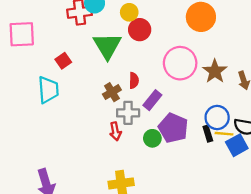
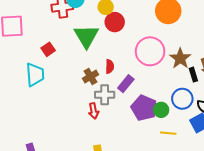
black rectangle: (208, 134) -> (193, 75), moved
yellow line: (224, 134) -> (168, 133), moved
green circle: (152, 138) -> (161, 110), moved

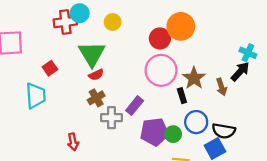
red circle: (115, 22) -> (160, 38), moved
red semicircle: (110, 66) -> (96, 75), moved, turned 64
black rectangle: (193, 75) -> (182, 96), moved
purple pentagon: (144, 108) -> (154, 132), turned -30
red arrow: (94, 111) -> (73, 142), moved

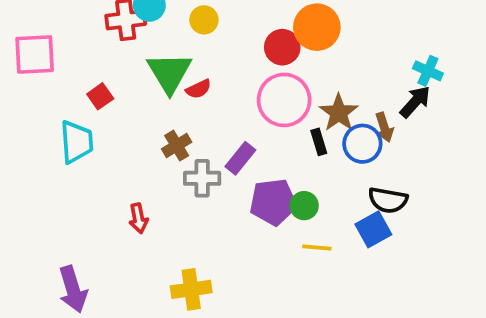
red semicircle: (96, 75) -> (198, 89), moved
blue circle: (196, 122) -> (362, 144), moved

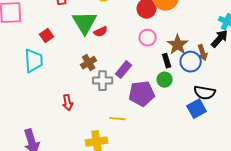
pink circle: (284, 100) -> (148, 38), size x0.6
green circle: (304, 206) -> (165, 80), moved
yellow line: (317, 247) -> (118, 119), moved

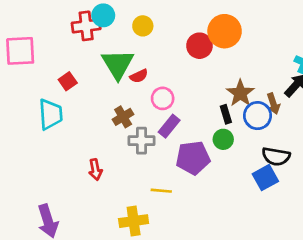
pink circle: (148, 38) -> (163, 98), moved

